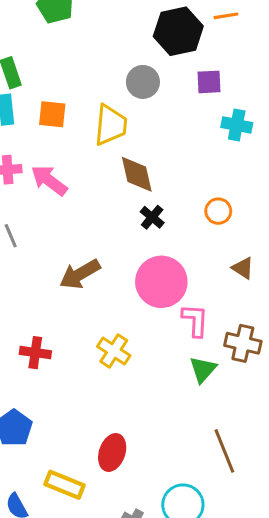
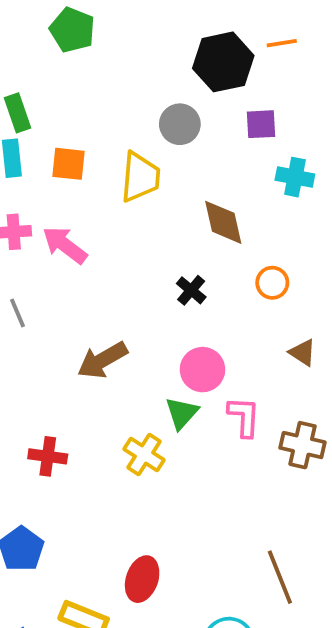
brown diamond: (137, 174) -> (223, 222), moved
pink circle: (161, 282) -> (202, 370), size x0.7
green triangle: (203, 369) -> (182, 413), moved

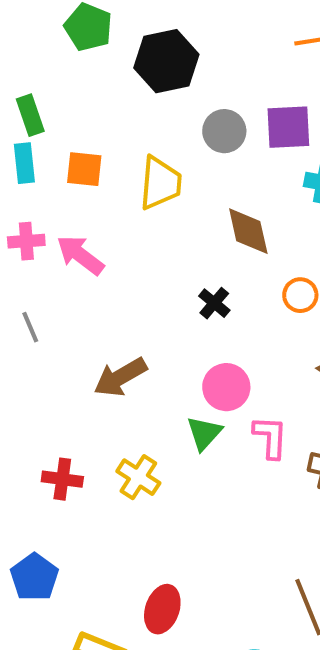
black hexagon: (223, 62) -> (166, 61), moved
gray circle: (180, 124) -> (224, 131), moved
purple square: (261, 124) -> (288, 127), size x1.4
yellow cross: (144, 454) -> (138, 477), moved

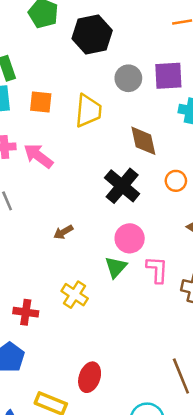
black cross: (214, 303) -> (122, 186), size x1.8
brown arrow: (120, 377) -> (63, 232), size x0.6
red cross: (62, 479) -> (26, 312), moved

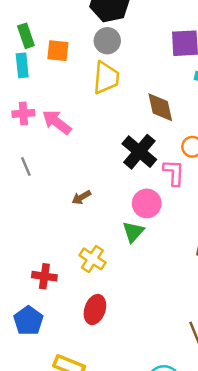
gray circle: (128, 78) -> (107, 41), moved
orange square: (41, 102) -> (58, 51), moved
pink L-shape: (157, 270) -> (174, 173), moved
red ellipse: (90, 377) -> (95, 309), moved

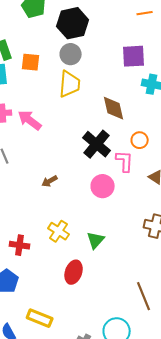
green triangle: (133, 232) -> (96, 240), moved
red ellipse: (95, 309) -> (74, 272), moved

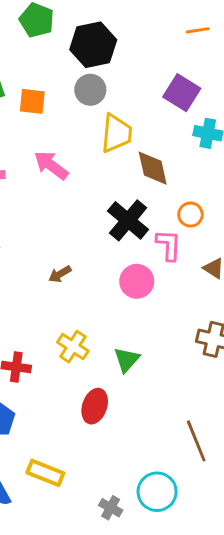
purple square: (134, 56) -> (182, 93), turned 35
yellow trapezoid: (70, 84) -> (116, 133), moved
pink arrow: (30, 120) -> (51, 165), moved

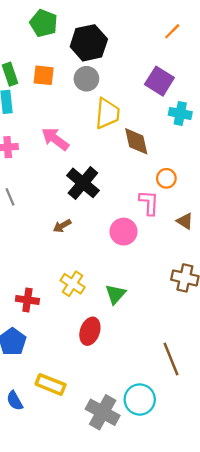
orange line: (198, 30) -> (172, 31), turned -36
orange square: (32, 101) -> (44, 75), moved
black cross: (128, 220) -> (83, 183), moved
gray cross: (111, 508) -> (103, 412), size x1.8

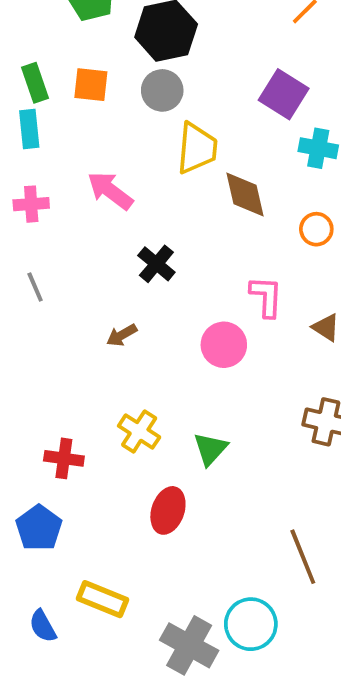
orange circle: (166, 178) -> (316, 229), moved
black cross: (83, 183) -> (156, 264), size x0.7

